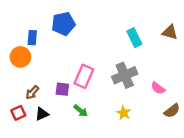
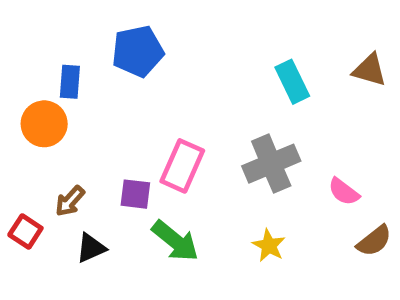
green arrow: (81, 111) -> (175, 241), size x1.5
red square: (18, 113) -> (25, 231), moved, turned -32

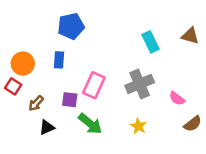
blue rectangle: (70, 82) -> (59, 60), moved
red square: (25, 231) -> (13, 86), moved

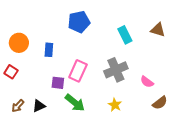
blue pentagon: (71, 26) -> (79, 22), moved
orange circle: (23, 64) -> (19, 43), moved
brown arrow: (36, 103) -> (18, 106), moved

